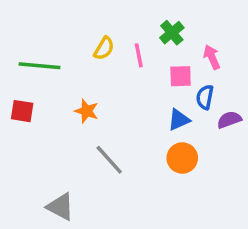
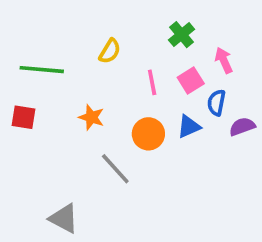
pink line: (139, 55) -> (152, 82), moved
pink square: (181, 76) -> (191, 81), turned -30
orange circle: (182, 158) -> (148, 134), moved

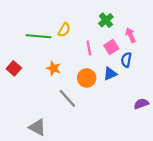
green line: (42, 70) -> (38, 36), moved
red square: (23, 117) -> (14, 68), turned 32
purple semicircle: (242, 127) -> (141, 104), moved

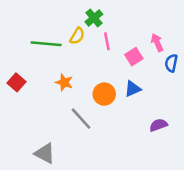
green cross: (106, 20) -> (94, 18), moved
pink line: (89, 48) -> (107, 41), moved
blue semicircle: (126, 60) -> (171, 63), moved
purple semicircle: (141, 104) -> (158, 125), moved

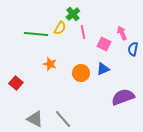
pink square: (134, 57) -> (104, 44), turned -32
red square: (17, 82) -> (16, 83), moved
gray line: (81, 119) -> (63, 119), moved
purple semicircle: (158, 125) -> (123, 97), size x1.6

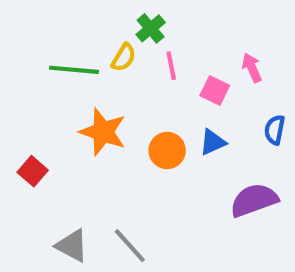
blue semicircle: (133, 49) -> (275, 130), moved
orange star: (50, 64) -> (103, 132), size x1.6

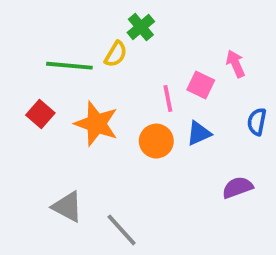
pink line: (171, 66) -> (168, 99), moved
red square: (33, 171) -> (40, 114), moved
purple semicircle: (254, 200) -> (237, 187), size x0.7
gray triangle: (72, 246) -> (67, 207), moved

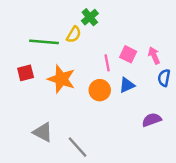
pink arrow: (236, 64) -> (154, 56), moved
red square: (40, 114) -> (26, 73), turned 35

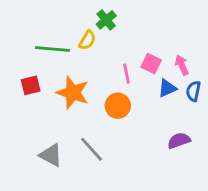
blue triangle: (127, 85) -> (167, 88), moved
gray line: (77, 147) -> (92, 149), moved

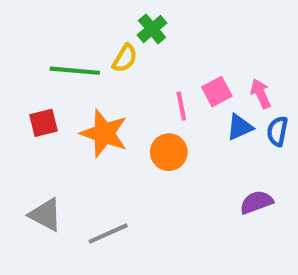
pink square: (151, 64) -> (217, 92), turned 36
gray line: (92, 149) -> (108, 234), moved, turned -72
gray triangle: (51, 155) -> (46, 215), moved

